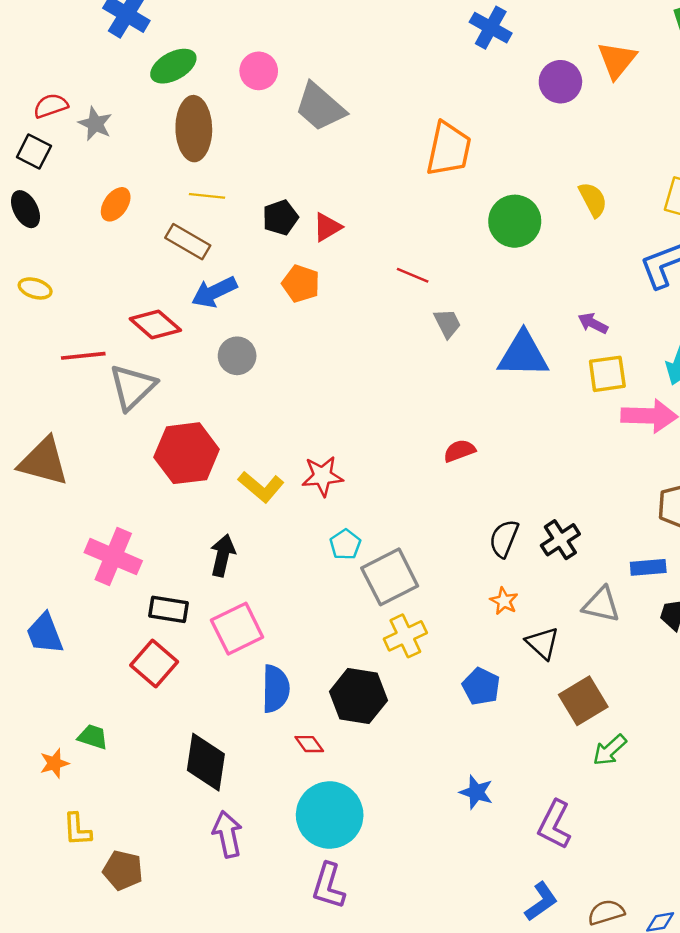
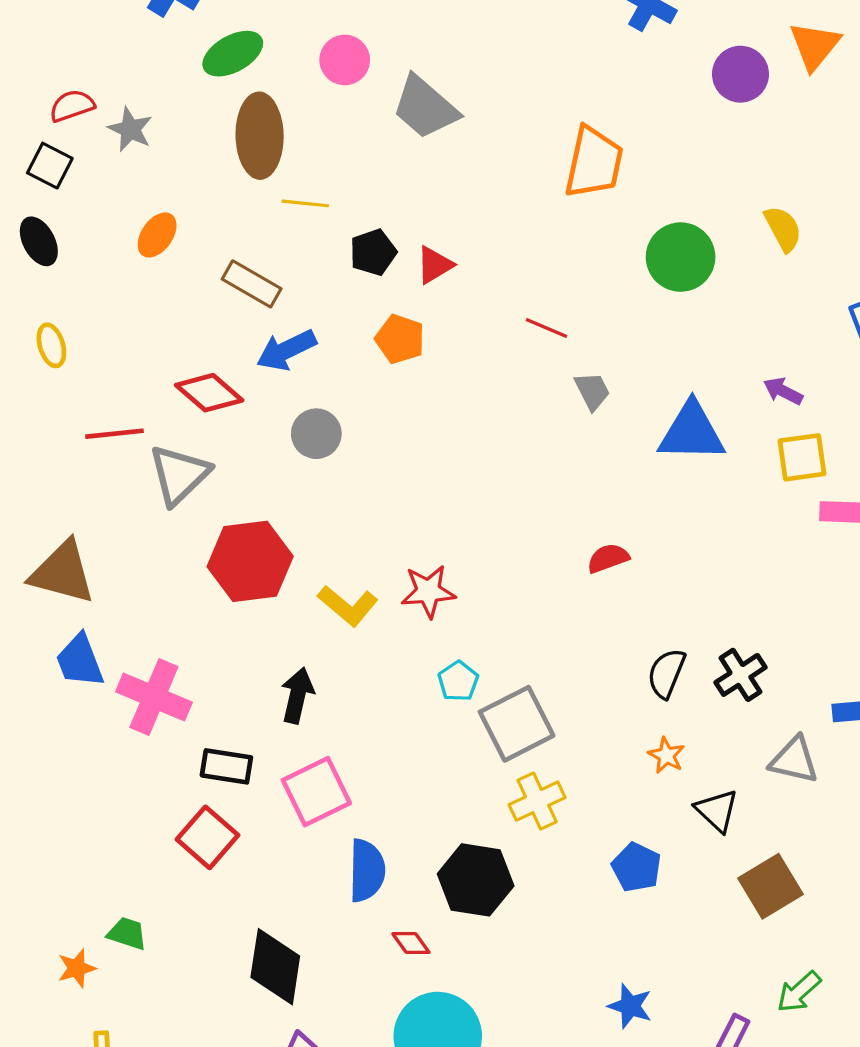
yellow line: (207, 196) -> (305, 203), moved
yellow ellipse: (35, 288) -> (51, 345), turned 56
blue trapezoid: (45, 633) -> (80, 661), moved
green arrow: (610, 750) -> (799, 992), moved

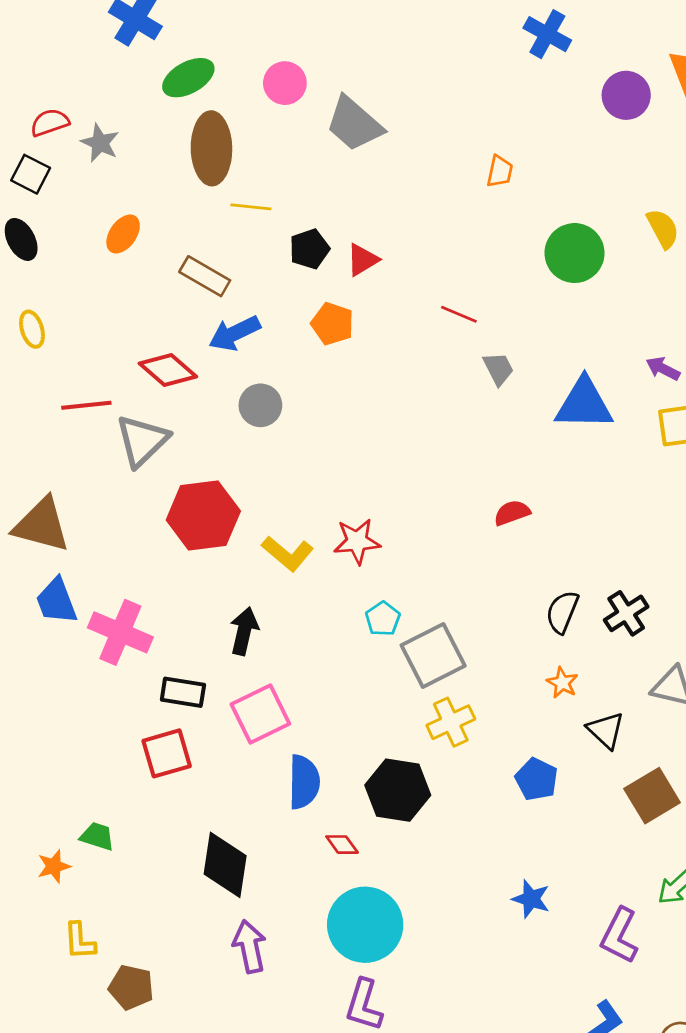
orange trapezoid: (594, 162) -> (500, 171), size x0.5
red square: (208, 837) -> (167, 753), turned 33

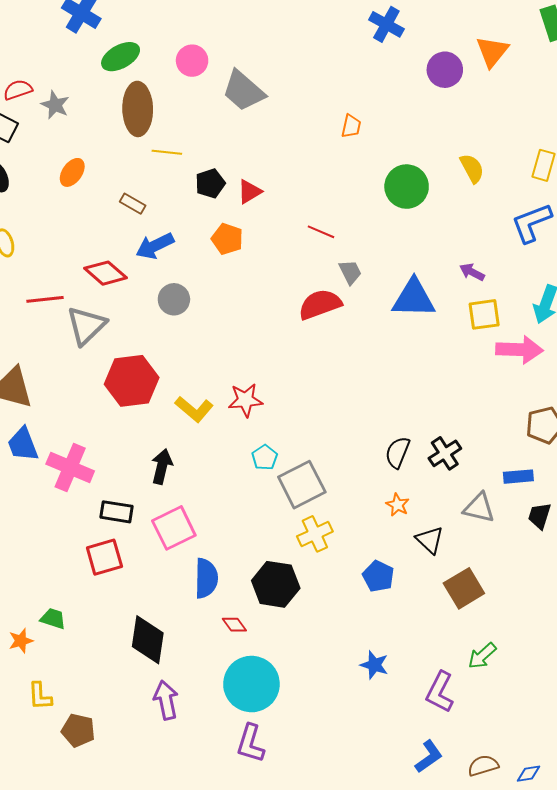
brown rectangle: (205, 276) -> (133, 204), size x0.7
red semicircle: (512, 513) -> (320, 304), moved, size x1.6

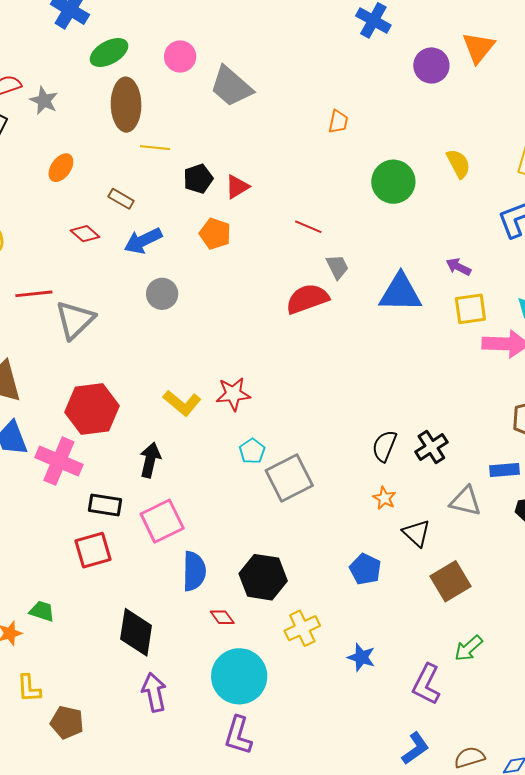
red diamond: (105, 273) -> (85, 234), moved, size x0.7
red hexagon: (132, 381) -> (92, 409), moved
yellow cross: (315, 534) -> (302, 628), moved

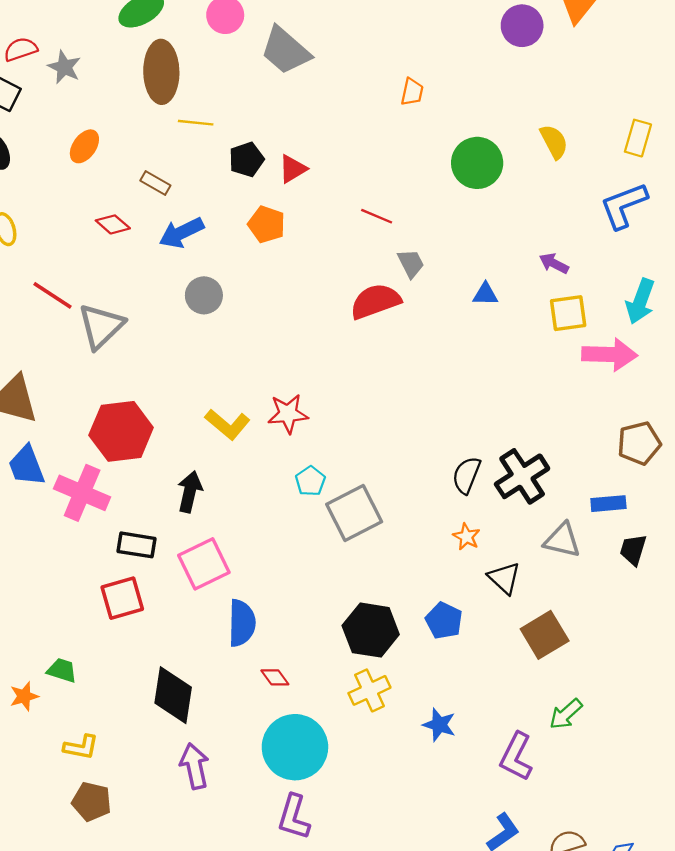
blue triangle: (400, 293) -> (485, 294), size x0.5
red line: (34, 294) -> (53, 295), turned 39
black cross: (431, 447) -> (522, 476), size x1.4
black hexagon: (263, 577) -> (371, 630), moved
yellow L-shape: (29, 688) -> (81, 747), moved, turned -76

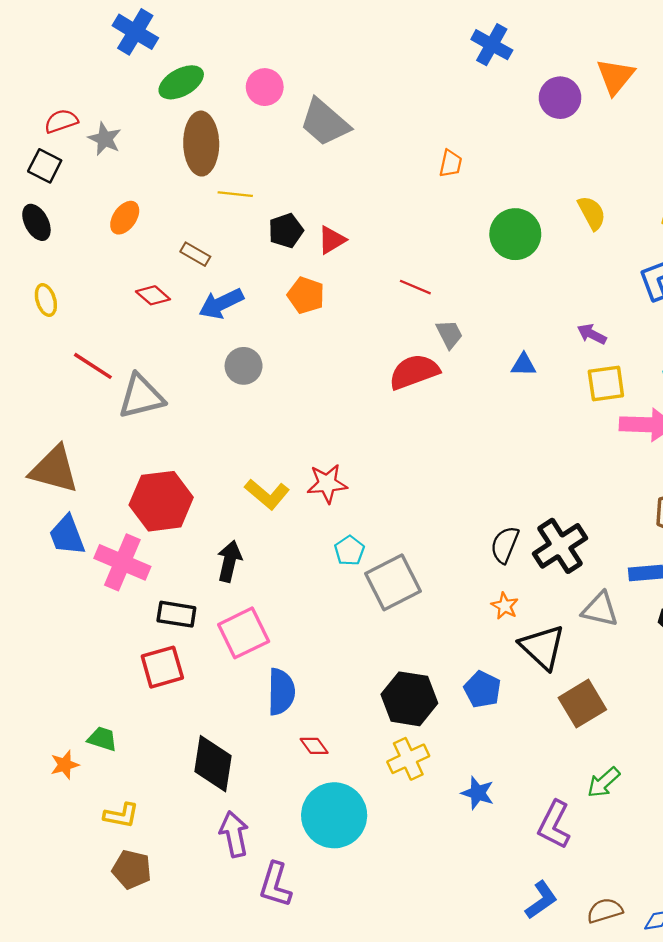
gray triangle: (101, 326) -> (141, 396), turned 30
black triangle: (504, 578) -> (542, 647), size x1.4
purple L-shape: (294, 817) -> (275, 885), moved

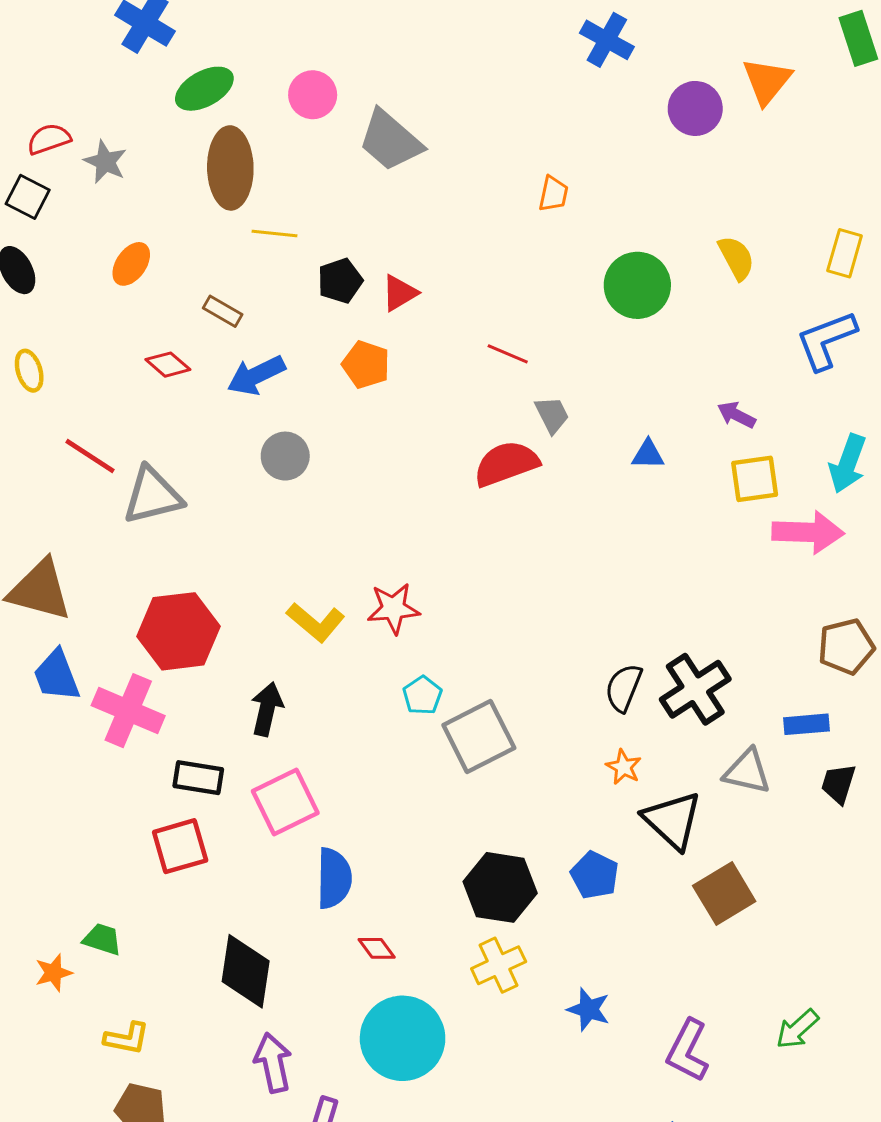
green arrow: (604, 782) -> (797, 1029), moved

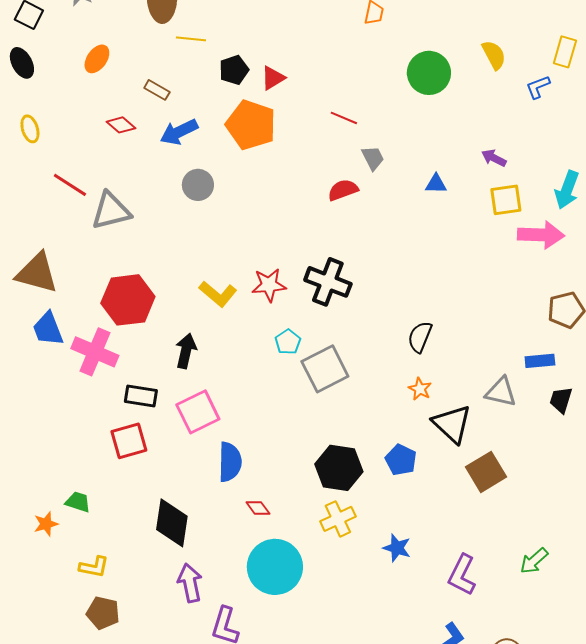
blue L-shape: (826, 340) -> (538, 87), moved, size x0.6
orange pentagon: (366, 365) -> (251, 125), size x1.6
red semicircle: (506, 464) -> (343, 190), size x0.7
black cross: (695, 689) -> (328, 282), moved, turned -36

